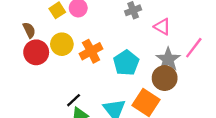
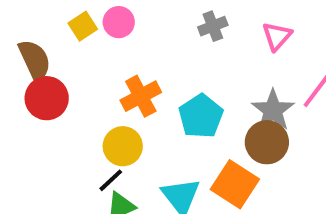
pink triangle: (162, 27) -> (277, 36), moved, turned 42
brown semicircle: (29, 30) -> (35, 60), size x1.5
yellow circle: (62, 44) -> (123, 146), moved

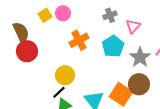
pink triangle: (277, 36) -> (133, 26), moved
orange cross: (141, 96) -> (79, 40), moved
cyan pentagon: (201, 116) -> (113, 46), moved
brown circle: (267, 142) -> (139, 84), moved

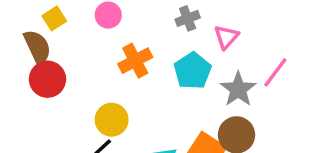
yellow square: (45, 15) -> (54, 18), moved

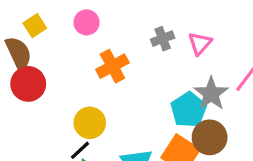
gray cross: (188, 18) -> (163, 39), moved
cyan pentagon: (193, 71) -> (189, 110), moved

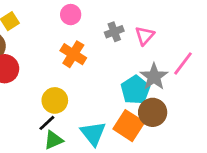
pink circle: (87, 22) -> (71, 15), moved
orange cross: (112, 66) -> (73, 54), turned -30

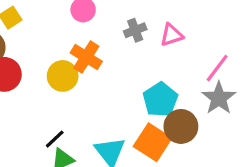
pink triangle: (145, 36) -> (171, 35), turned 30
gray star: (154, 77) -> (219, 98), moved
yellow circle: (55, 100) -> (63, 76), moved

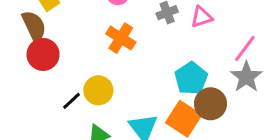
yellow circle: (63, 76) -> (98, 90), moved
black line: (55, 139) -> (71, 101), moved

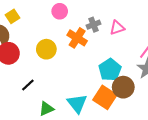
orange cross: (121, 38) -> (77, 38), moved
yellow circle: (98, 90) -> (46, 49), moved

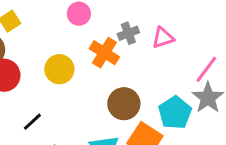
cyan pentagon: (110, 70) -> (175, 113), moved
brown circle: (123, 87) -> (124, 104), moved

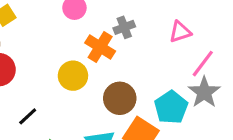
pink triangle: (163, 38) -> (180, 32), moved
yellow circle: (59, 69) -> (73, 76), moved

